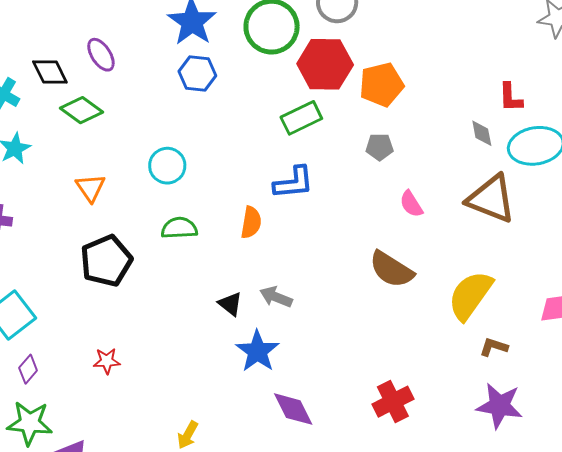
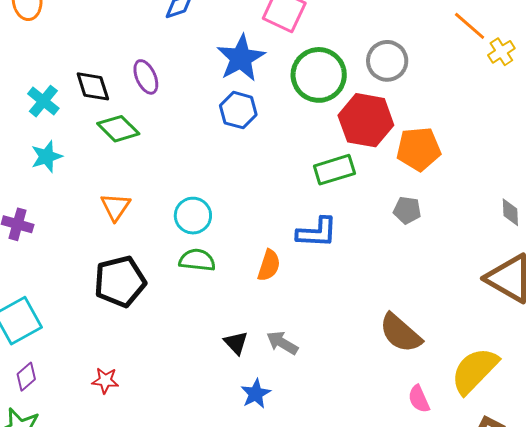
cyan circle: (167, 166) -> (193, 216), moved
pink semicircle: (411, 204) -> (419, 399), moved
blue star: (257, 351) -> (256, 394), size x0.7

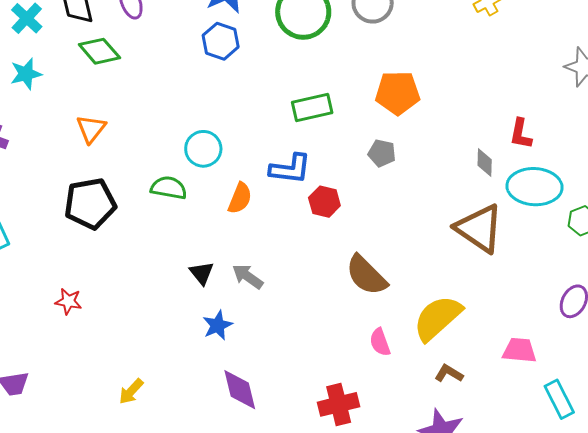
red hexagon: (366, 120) -> (324, 202), moved, size x0.6
cyan circle: (193, 216) -> (203, 149), moved

